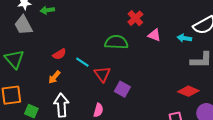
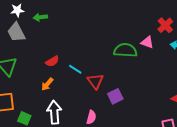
red cross: (135, 18) -> (165, 25), moved
green semicircle: (116, 42) -> (125, 50), moved
purple square: (122, 89) -> (115, 96), turned 35

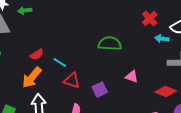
pink triangle: (147, 42) -> (132, 77), moved
red triangle: (95, 81) -> (72, 81), moved, turned -36
orange arrow: (47, 84) -> (32, 78), size x1.6

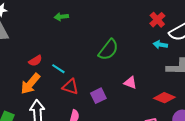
green arrow: (25, 11) -> (61, 17), moved
red cross: (150, 19) -> (157, 20), moved
green semicircle: (110, 44) -> (108, 50), turned 125

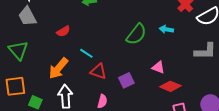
cyan arrow: (160, 45) -> (166, 29), moved
red semicircle: (35, 61) -> (63, 31), moved
red diamond: (164, 98) -> (170, 86), moved

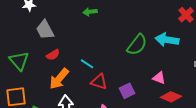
gray trapezoid: (27, 16) -> (45, 30), moved
cyan arrow: (166, 29) -> (167, 40), size x1.6
red semicircle: (63, 31) -> (53, 55), moved

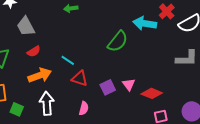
cyan arrow: (167, 40) -> (145, 23), moved
pink triangle: (159, 78) -> (129, 84), moved, turned 32
orange arrow: (59, 79) -> (40, 75), turned -150

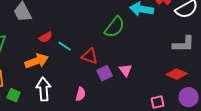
red semicircle: (34, 51) -> (46, 37), moved
red triangle: (80, 78) -> (90, 56), moved
red diamond: (152, 93) -> (177, 74), moved

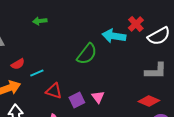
cyan line: (65, 46) -> (37, 73), turned -56
red triangle: (90, 56) -> (54, 91), moved

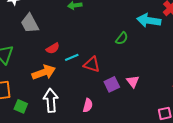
green semicircle: (87, 54) -> (122, 38), size x0.6
red triangle: (54, 91) -> (92, 64), moved

